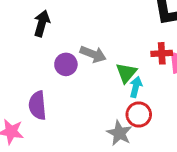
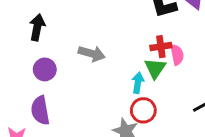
purple circle: (66, 64) -> (45, 69), moved
green triangle: (126, 73) -> (155, 68), moved

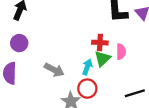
red cross: (161, 47) -> (100, 43), moved
gray arrow: (92, 54) -> (54, 70), moved

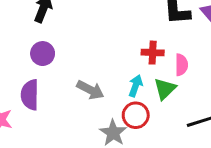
green triangle: (102, 59) -> (165, 89), moved

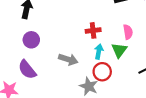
red cross: (153, 53) -> (93, 30), moved
purple semicircle: (30, 95) -> (27, 70), turned -30

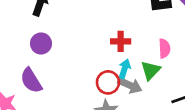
gray arrow: (68, 59) -> (130, 85), moved
red circle: (102, 72) -> (108, 82), moved

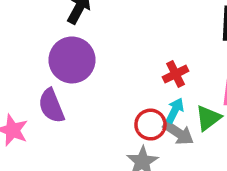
red cross: (121, 41) -> (176, 74), turned -36
purple circle: (41, 44) -> (72, 60), size x1.6

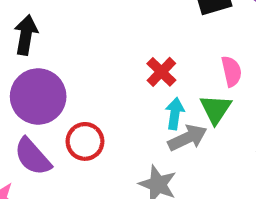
red circle: (150, 125) -> (85, 141), moved
gray arrow: (178, 133) -> (188, 138), turned -40

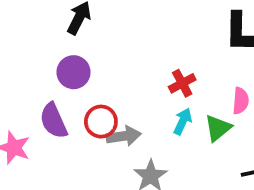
purple circle: (38, 96) -> (73, 72), size x0.7
gray arrow: (188, 138) -> (124, 136), moved

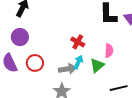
red cross: (182, 83) -> (78, 42), turned -32
gray arrow: (124, 136) -> (67, 69), moved

